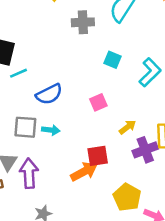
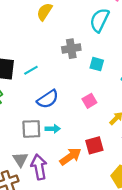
gray cross: (83, 22) -> (71, 49), moved
cyan line: (19, 73) -> (31, 70), moved
orange arrow: (84, 172) -> (70, 156), moved

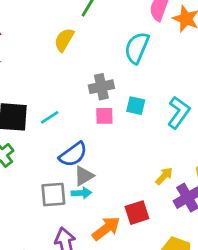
pink square: (89, 101) -> (104, 116), moved, turned 32
gray triangle: (20, 160) -> (84, 176), moved, turned 35

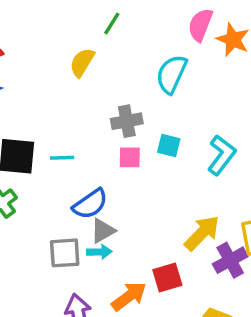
cyan line: (50, 117) -> (62, 158), turned 30
yellow arrow: (164, 176) -> (202, 233), size x1.6

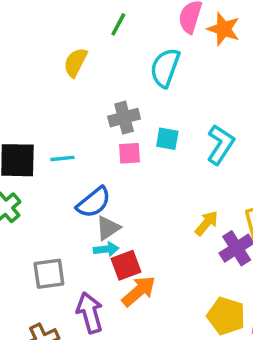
green line: (112, 23) -> (118, 24), moved
yellow arrow: (202, 233) -> (207, 223), size x0.7
gray square: (65, 253) -> (49, 274), moved
red square: (167, 278) -> (126, 265), moved

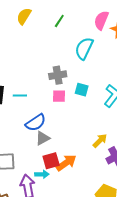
yellow semicircle: (75, 62) -> (24, 16), moved
cyan arrow: (106, 249) -> (42, 174), moved
orange arrow: (139, 291) -> (66, 163), moved

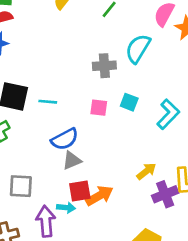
gray cross: (58, 75) -> (104, 66), moved

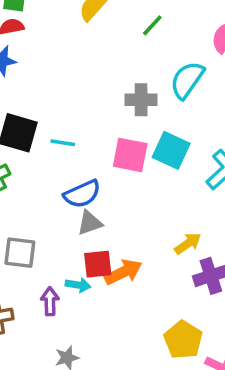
cyan square: (129, 102) -> (171, 150), size x1.5
pink square: (99, 108) -> (130, 155), size x1.5
purple arrow: (46, 221) -> (50, 301), size x0.7

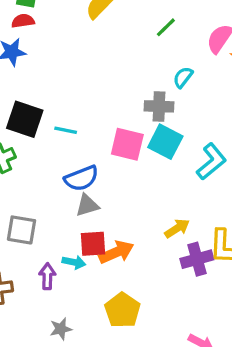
green line: (152, 25) -> (166, 27), moved
cyan semicircle: (187, 80) -> (183, 77), size x0.6
gray cross: (141, 100) -> (159, 106), moved
yellow pentagon: (183, 340) -> (122, 310), moved

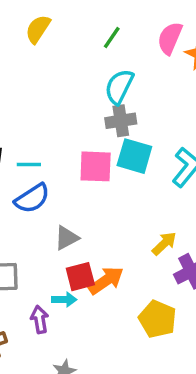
cyan semicircle: (183, 77) -> (119, 87), moved, size x1.5
blue semicircle: (81, 178) -> (32, 198), moved
yellow pentagon: (122, 310) -> (157, 319), moved

